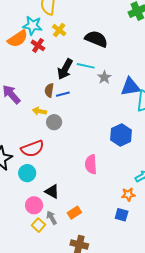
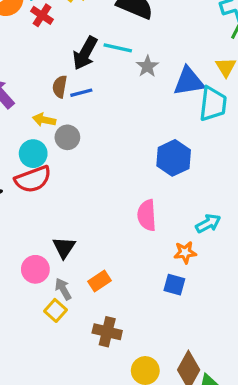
pink semicircle: (91, 164) -> (147, 215), moved
cyan circle: (27, 173) -> (33, 154), moved
black triangle: (52, 192) -> (64, 247), turned 35
yellow square: (39, 225) -> (56, 310), moved

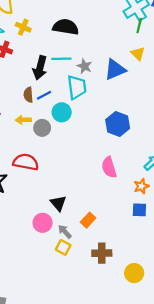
cyan trapezoid: (213, 104) -> (77, 87), moved
cyan circle: (33, 154) -> (62, 112), moved
red semicircle: (33, 179) -> (26, 162), turned -135

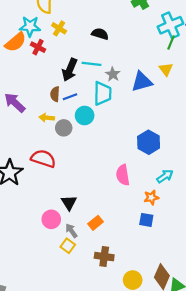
black semicircle: (66, 27) -> (100, 34), size x0.7
blue hexagon: (118, 124) -> (149, 142), moved

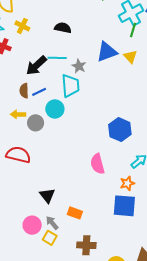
black arrow: (70, 70) -> (36, 65), turned 30
blue triangle: (142, 82) -> (107, 52), moved
pink circle: (51, 219) -> (32, 225), moved
blue square: (146, 220) -> (124, 206), size x1.6
orange rectangle: (95, 223) -> (75, 213), turned 64

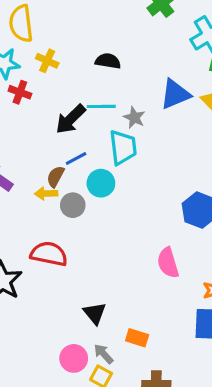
brown semicircle: (24, 91) -> (56, 177), moved, turned 32

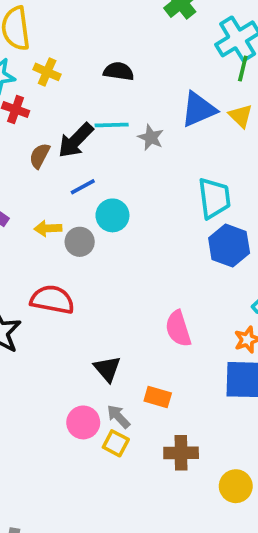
cyan trapezoid: (123, 147) -> (214, 198), moved
brown semicircle: (56, 177) -> (40, 156), moved
pink semicircle: (168, 263) -> (178, 329), moved

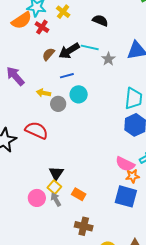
pink semicircle: (178, 329) -> (125, 164), moved, turned -60
yellow square: (116, 443) -> (54, 187), moved

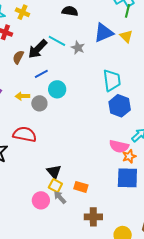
black semicircle: (100, 21) -> (70, 11), moved
cyan line: (90, 47) -> (57, 41), turned 30

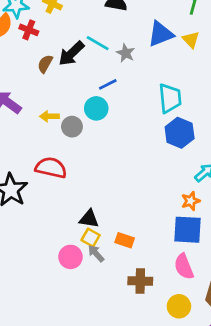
blue line: (41, 74) -> (108, 84), moved
pink semicircle: (119, 146) -> (184, 267), moved, turned 54
black triangle: (54, 172) -> (89, 219), turned -42

